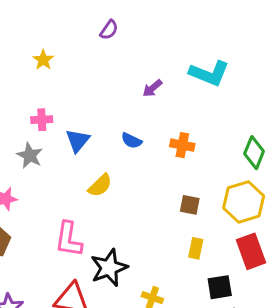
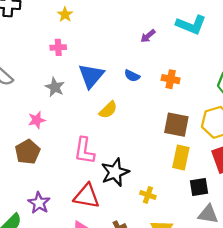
pink cross: (42, 120) -> (58, 47), moved
blue triangle: (78, 141) -> (91, 76), size x1.4
brown square: (190, 205) -> (176, 125), size x1.6
yellow rectangle: (196, 248) -> (181, 157), size x1.5

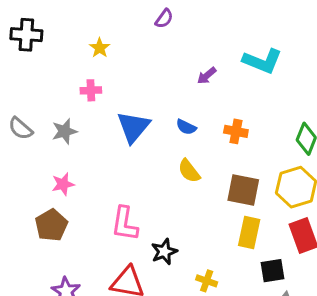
gray star: (55, 87) -> (64, 131), moved, turned 30
yellow semicircle: (108, 110) -> (189, 171), moved, turned 96
black star: (115, 172) -> (164, 252), size x0.7

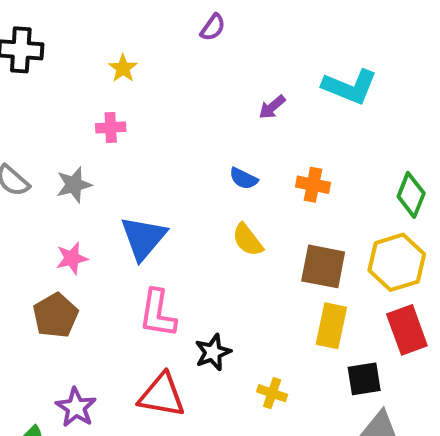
blue triangle: (133, 127) -> (143, 238), moved

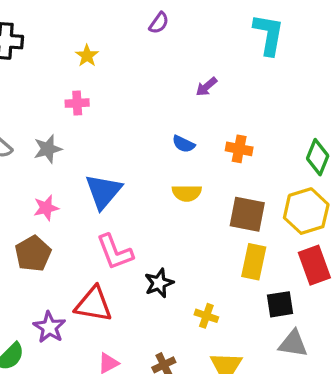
cyan L-shape: (350, 87) -> (269, 34), moved, turned -102
yellow semicircle: (248, 240) -> (187, 193), turned -52
pink L-shape: (158, 313) -> (115, 252), turned -30
red triangle: (162, 395) -> (94, 304), moved

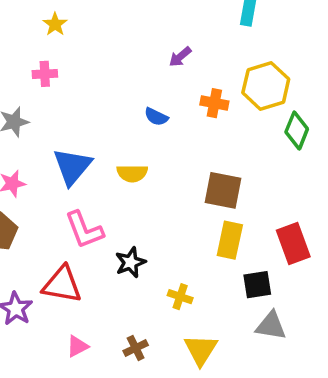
orange cross: (239, 149) -> (214, 103), moved
yellow semicircle: (187, 193) -> (132, 173), moved
yellow hexagon: (306, 211) -> (266, 86), moved

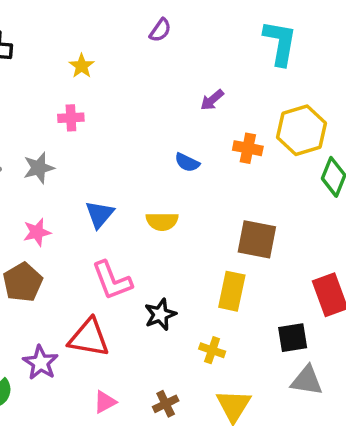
blue triangle: (72, 166) -> (100, 214), size x0.7
yellow rectangle: (230, 240) -> (232, 291), moved

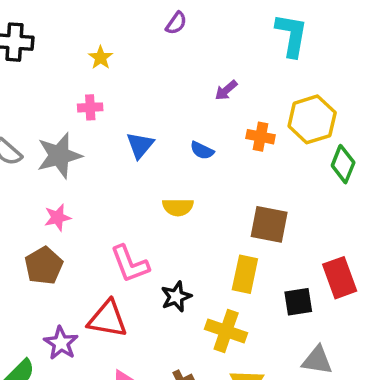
gray star: (39, 168) -> (59, 156), size x1.5
blue triangle: (100, 214) -> (140, 145), moved
black square: (293, 338) -> (298, 302), moved
yellow cross: (212, 350) -> (226, 331), size x1.6

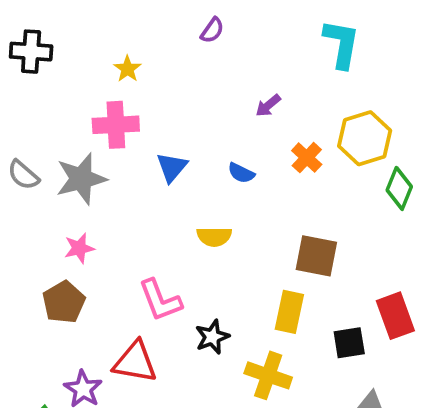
pink cross: (90, 107) -> (116, 125), size x1.6
orange cross: (260, 137) -> (307, 158), turned 32

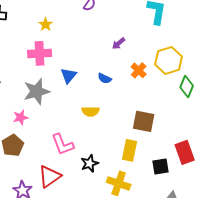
gray star: (81, 179) -> (37, 91), moved
red triangle: (135, 362) -> (50, 176), turned -45

